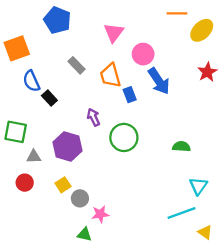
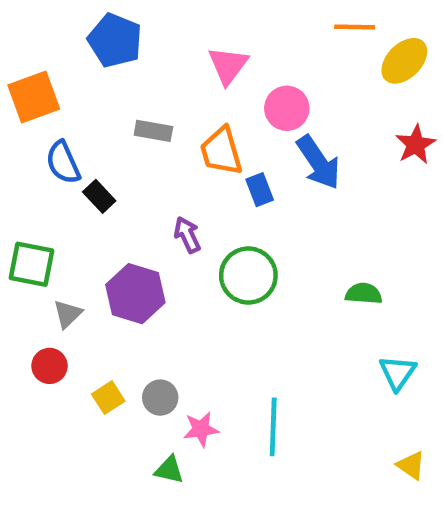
gray rectangle: (77, 65) -> (153, 131), turned -36
gray triangle: (34, 157) -> (68, 314), turned -42
yellow square: (63, 185) -> (108, 398), moved
cyan line: (181, 213) -> (273, 427), moved, turned -68

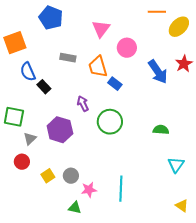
blue arrow: (318, 163) -> (158, 72), moved
blue rectangle: (260, 190) -> (115, 84), turned -32

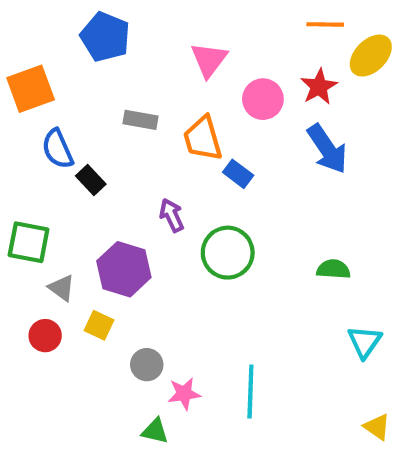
red star: (184, 64) -> (319, 87), moved
gray triangle: (30, 139) -> (62, 288), turned -40
yellow square: (48, 176) -> (99, 325), moved, turned -32

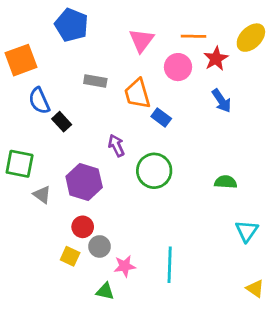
orange line: (325, 24) -> (193, 36), moved
blue arrow: (327, 149) -> (221, 101), size x0.7
yellow square: (99, 325) -> (70, 256), moved
red circle: (45, 336) -> (83, 227), moved

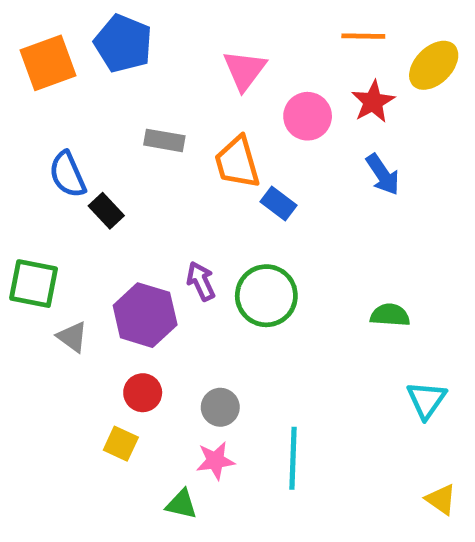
orange line: (193, 36) -> (363, 36), moved
orange square: (21, 60) -> (48, 63), moved
purple arrow: (116, 146) -> (201, 281), moved
gray circle: (99, 246) -> (220, 407), moved

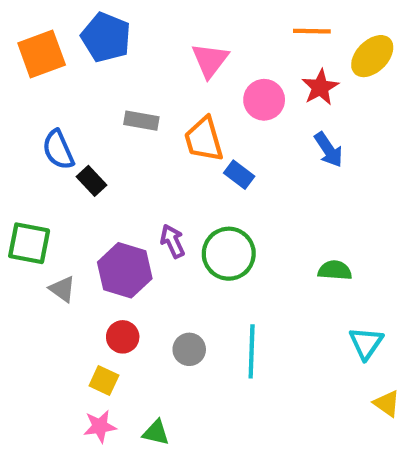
cyan line: (293, 458) -> (252, 351), moved
pink star: (215, 461) -> (100, 426), moved
yellow triangle: (441, 499) -> (387, 403), moved

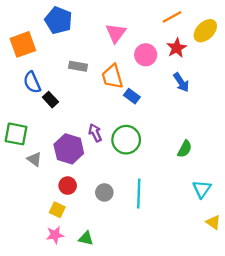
orange line: (312, 31) -> (172, 17), turned -30
orange square: (42, 54) -> (23, 44), moved
green semicircle: (335, 270) -> (185, 149), turned 114

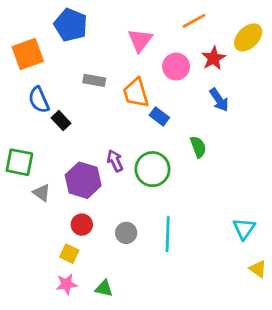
orange line: (172, 17) -> (194, 21), moved
green semicircle: (185, 149) -> (198, 147), moved, turned -48

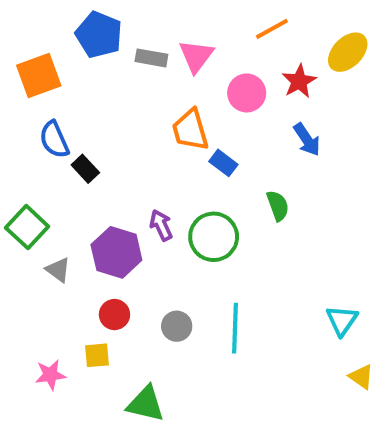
gray rectangle: (94, 80) -> (151, 58), moved
green square: (19, 162) -> (27, 227), turned 32
yellow square: (69, 254) -> (97, 355), turned -30
pink star: (67, 284) -> (50, 375), moved
green triangle: (104, 288) -> (146, 404), size x1.5

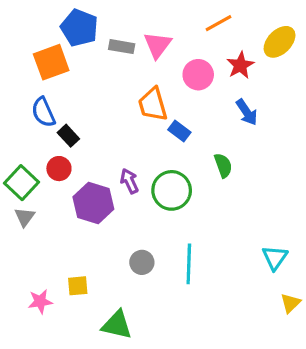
orange square: (39, 75) -> (51, 62), moved
gray triangle: (58, 270) -> (25, 217), moved, turned 30
red circle: (114, 315) -> (59, 169), moved
yellow triangle: (361, 377) -> (290, 303), turned 40

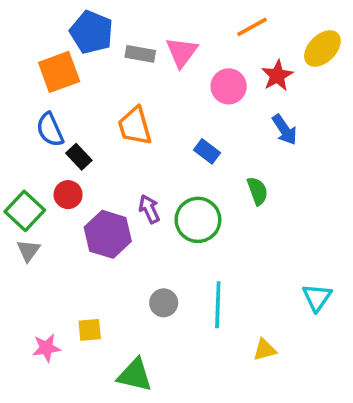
orange trapezoid: (153, 104) -> (135, 126), moved
yellow triangle: (290, 303) -> (265, 350), moved, turned 30

